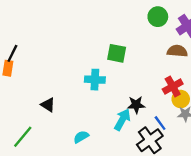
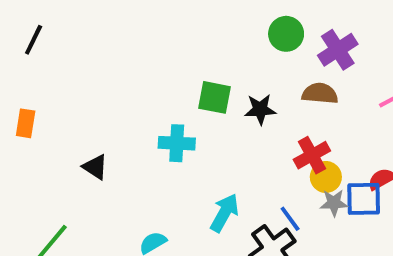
black line: (12, 53) -> (34, 40), moved
black triangle: (48, 105) -> (95, 167), moved
black star: (136, 105) -> (260, 109), moved

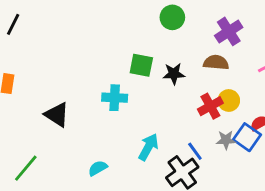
green circle: (286, 34) -> (172, 17), moved
black triangle: (95, 167) -> (57, 115), size x1.4
yellow circle: (326, 177) -> (229, 101), moved
blue square: (364, 199) -> (247, 137), turned 36

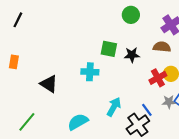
cyan semicircle: (98, 168) -> (78, 122), size x1.5

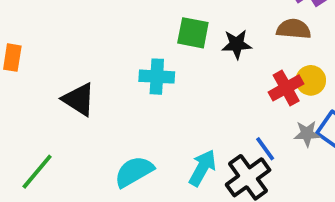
cyan arrow: (114, 107) -> (202, 168), moved

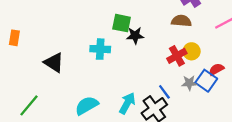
black star: (237, 44) -> (135, 36), moved

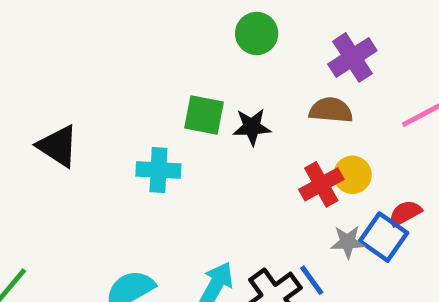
black star: (135, 36) -> (252, 127), moved
black triangle: (54, 63) -> (58, 146), moved
blue line: (164, 92) -> (312, 280), moved

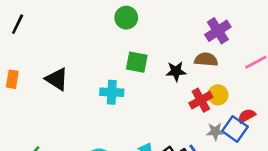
green circle: (257, 33) -> (126, 18), moved
black star: (252, 127) -> (176, 71), moved

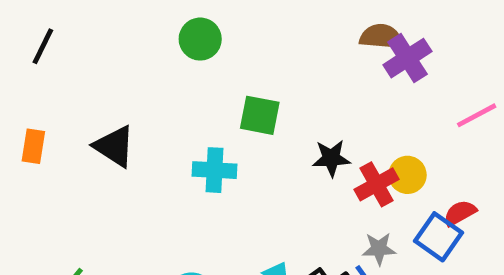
green circle: (126, 18) -> (200, 39), moved
brown semicircle: (206, 60) -> (381, 37), moved
black star: (176, 71) -> (331, 158), moved
gray star: (215, 132) -> (379, 249), moved

